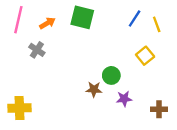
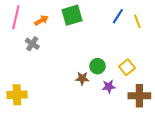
green square: (82, 17) -> (72, 15), turned -30
yellow square: (145, 56) -> (127, 67), moved
brown cross: (159, 109) -> (139, 96), size x1.5

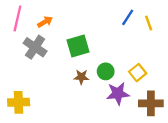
green square: (72, 15) -> (78, 46), moved
gray cross: (32, 44) -> (35, 47), size x1.5
brown star: (82, 78) -> (81, 77), moved
purple star: (109, 87) -> (118, 93), size x1.5

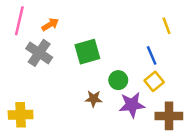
blue line: (128, 17) -> (152, 55), moved, turned -56
brown star: (81, 77) -> (94, 99), moved

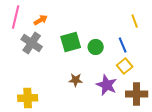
green circle: (118, 80) -> (96, 47), moved
purple star: (132, 105) -> (107, 85), turned 30
yellow cross: (21, 115) -> (28, 98), moved

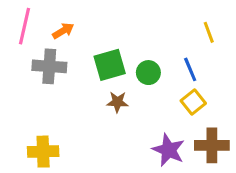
gray cross: (32, 43) -> (49, 66), turned -30
brown star: (76, 80) -> (117, 102), moved
purple star: (107, 85) -> (168, 150), moved

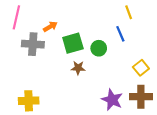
orange arrow: (63, 31) -> (50, 27), moved
yellow line: (209, 32) -> (129, 12), moved
blue line: (190, 69) -> (120, 34), moved
yellow square: (193, 102) -> (141, 68), moved

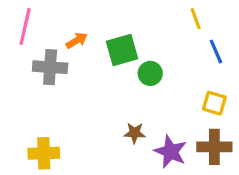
blue line: (120, 34) -> (216, 52), moved
green square: (73, 43) -> (122, 50), moved
brown star: (78, 68) -> (135, 133), moved
yellow square: (141, 68) -> (214, 103), turned -35

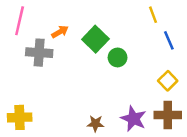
green square: (122, 50) -> (95, 39), turned -30
yellow square: (214, 103) -> (168, 81), turned 30
brown star: (135, 133) -> (95, 124), moved
yellow cross: (44, 153) -> (20, 117), moved

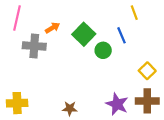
blue line: (169, 40) -> (121, 35), moved
brown star: (95, 124) -> (70, 108), moved

